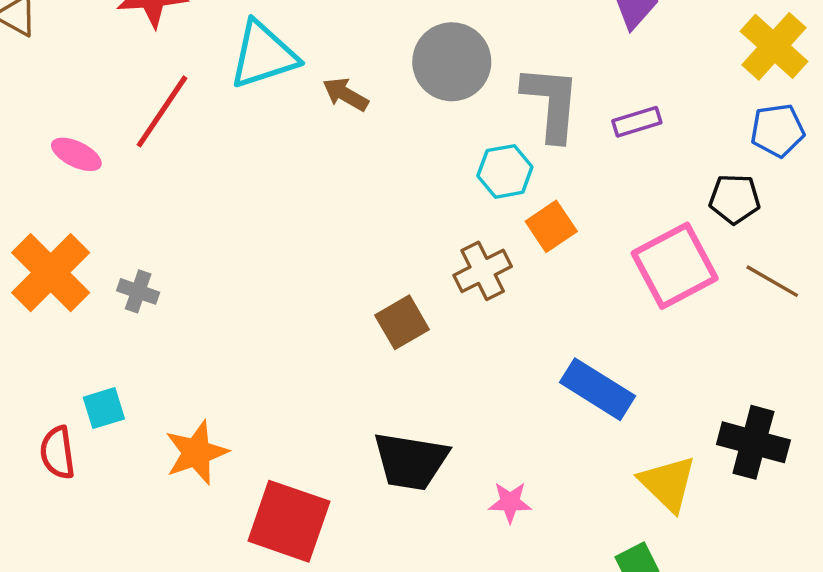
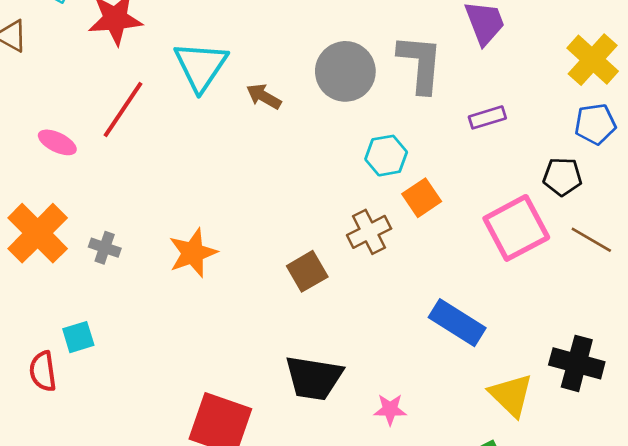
cyan triangle: (263, 55) -> (201, 66), turned -38
gray L-shape: (551, 103) -> (420, 64), moved
orange star: (196, 453) -> (193, 253), moved

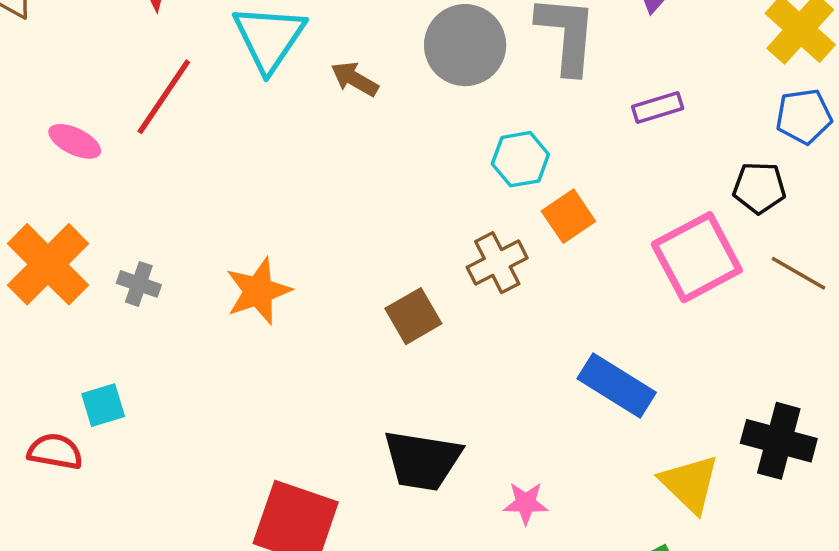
red semicircle: (43, 371) -> (55, 452), turned 108

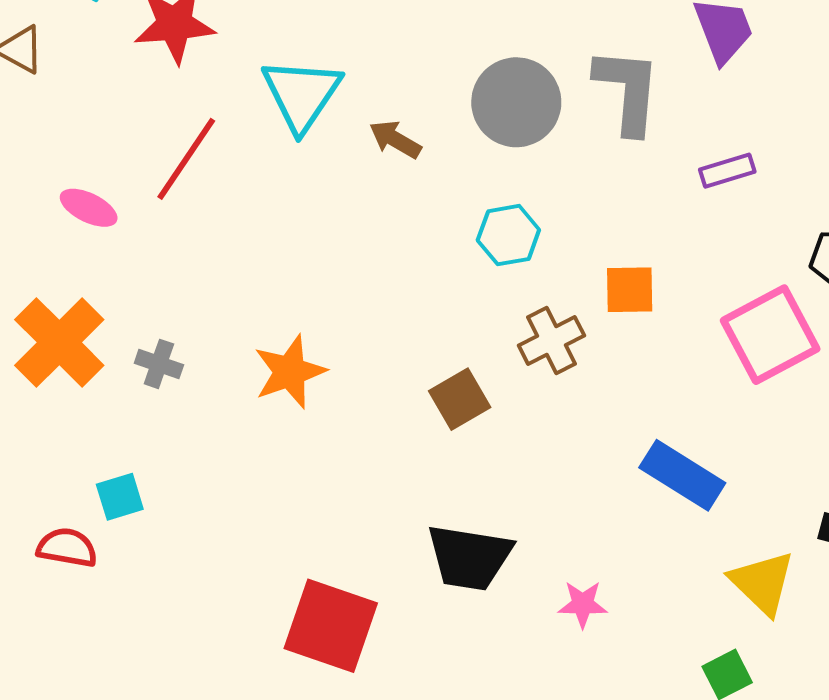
cyan hexagon: (520, 159) -> (508, 235), moved
orange square: (568, 216) -> (630, 290), turned 33

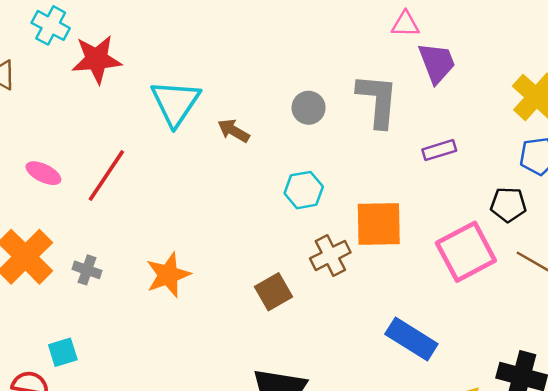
gray circle: (516, 102) -> (309, 108), size x0.6
red line: (186, 159) -> (106, 176), moved
orange square: (630, 290) -> (379, 224), size x1.5

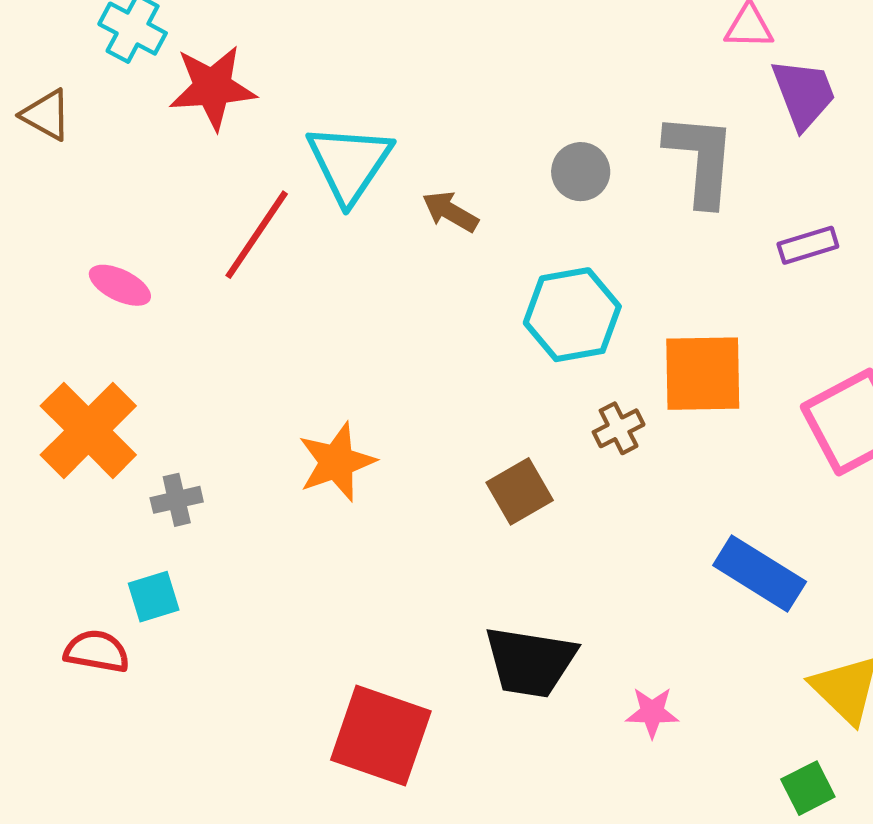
red line: (106, 176) -> (257, 235), moved
cyan hexagon: (304, 190) -> (572, 315), size x1.4
brown cross: (330, 255) -> (619, 428), size x0.7
gray cross: (87, 270) -> (177, 500), moved, turned -32

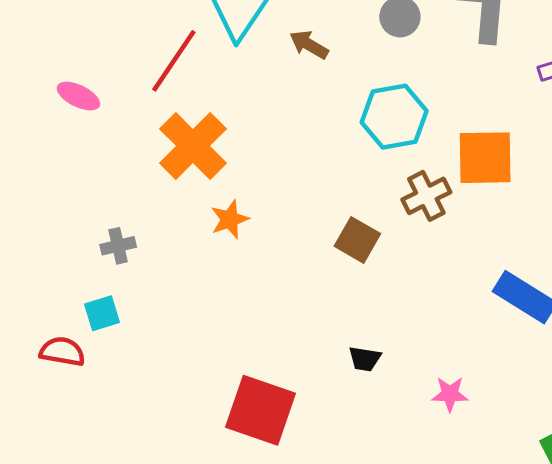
brown cross: (619, 428) -> (426, 196), size x1.4
orange cross: (88, 430) -> (193, 146), moved
orange star: (337, 462) -> (230, 219), size x0.7
brown square: (520, 491) -> (357, 240), turned -30
black trapezoid: (530, 662) -> (365, 359), size x0.5

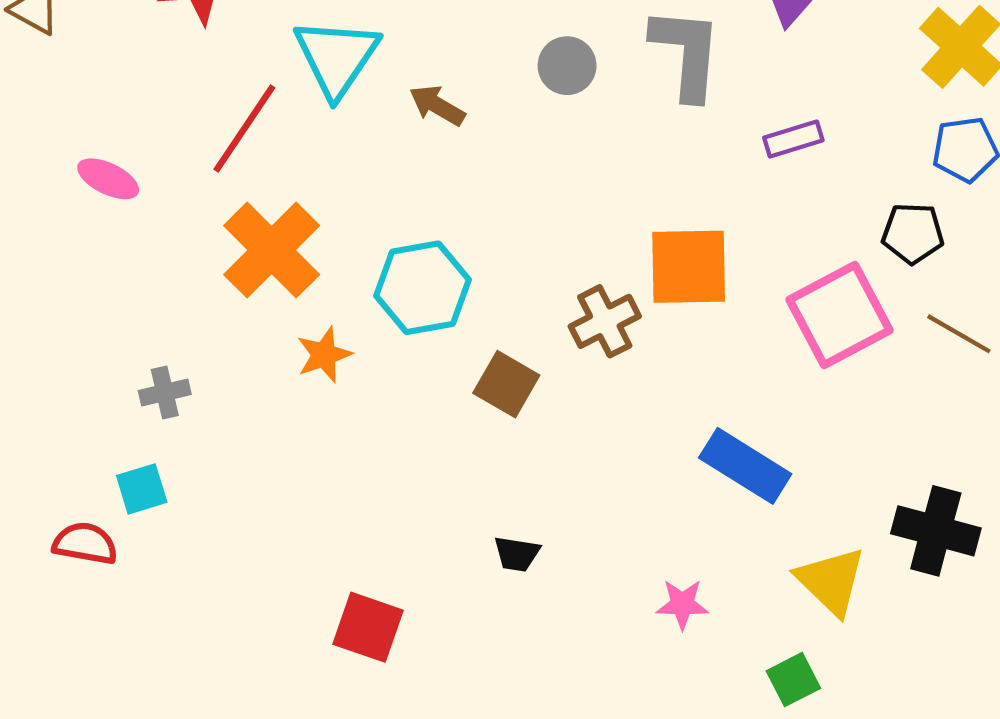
cyan hexagon: (394, 117) -> (422, 288), moved
pink star: (450, 394) -> (682, 604), moved
red square: (260, 410) -> (368, 627), size x0.7

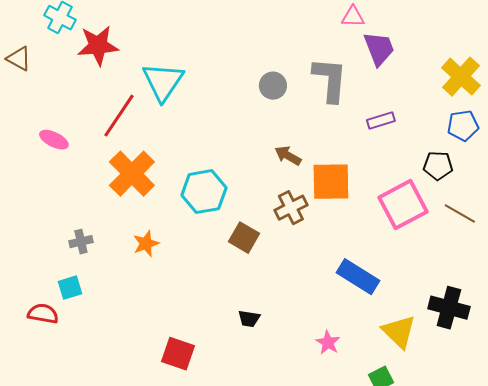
brown arrow: (437, 105) -> (288, 156), moved
orange star: (324, 355) -> (146, 244), moved
pink star: (682, 604) -> (328, 343), turned 30

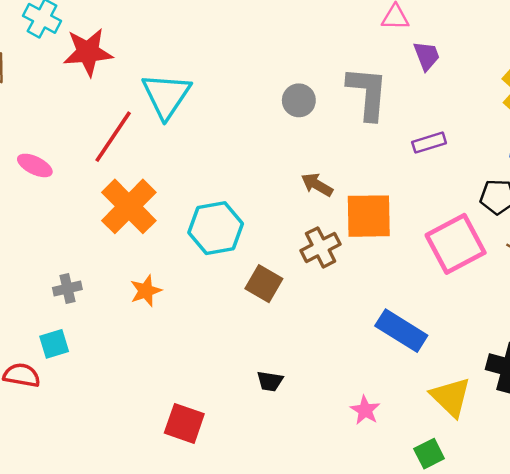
purple trapezoid: (379, 49) -> (427, 56), size x0.7

